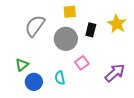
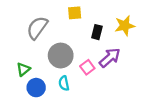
yellow star: (117, 24) -> (125, 26), turned 30
gray circle: (66, 39) -> (61, 56), moved
purple arrow: (115, 73) -> (110, 58), moved

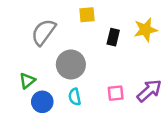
purple arrow: (110, 58) -> (149, 91), moved
pink square: (87, 67) -> (116, 93), moved, turned 32

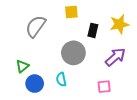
gray circle: (71, 65) -> (73, 53), moved
purple arrow: (149, 91) -> (115, 57), moved
pink square: (116, 93) -> (104, 87), moved

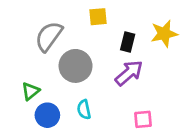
gray circle: (73, 53) -> (76, 66), moved
purple arrow: (115, 57) -> (129, 73), moved

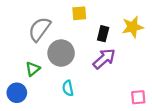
green triangle: (30, 91) -> (33, 69), moved
blue circle: (47, 115) -> (17, 93), moved
pink square: (143, 119) -> (138, 97), moved

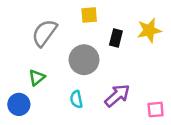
gray circle: (61, 53) -> (84, 60), moved
purple arrow: (104, 59) -> (117, 95), moved

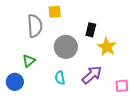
yellow square: (89, 15) -> (55, 12), moved
yellow star: (149, 30) -> (107, 47), moved, turned -30
gray semicircle: (44, 33) -> (35, 26), turned 140

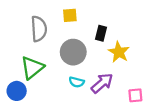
yellow square: (55, 12) -> (70, 15), moved
green triangle: (29, 61) -> (32, 68), size x1.6
cyan semicircle: (60, 78) -> (77, 82), moved, turned -64

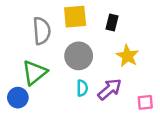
yellow square: (70, 15) -> (75, 17), size x1.5
black rectangle: (101, 33) -> (112, 23), moved
cyan semicircle: (77, 82) -> (82, 88), turned -104

